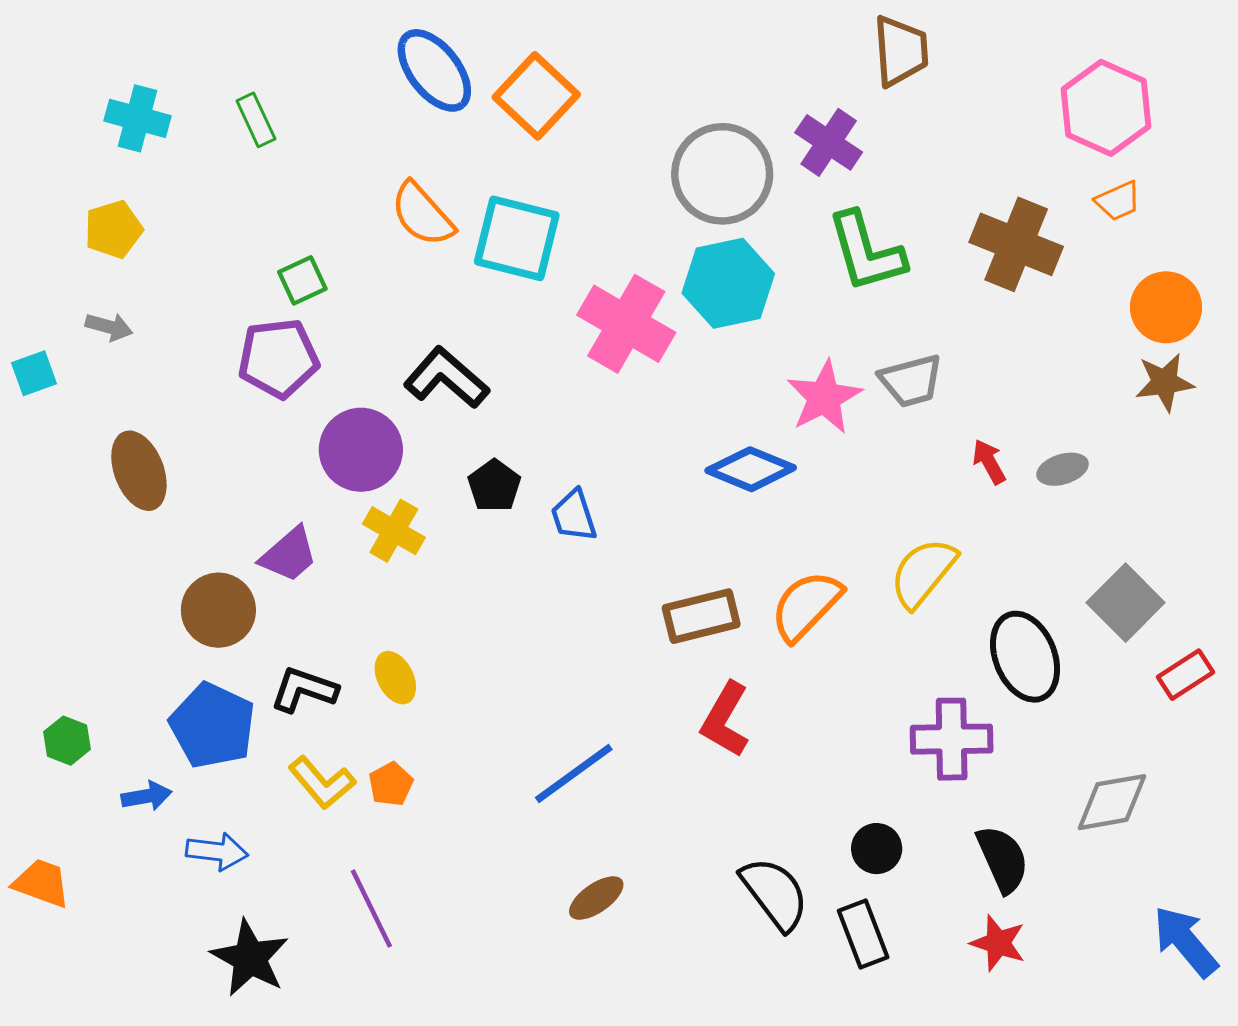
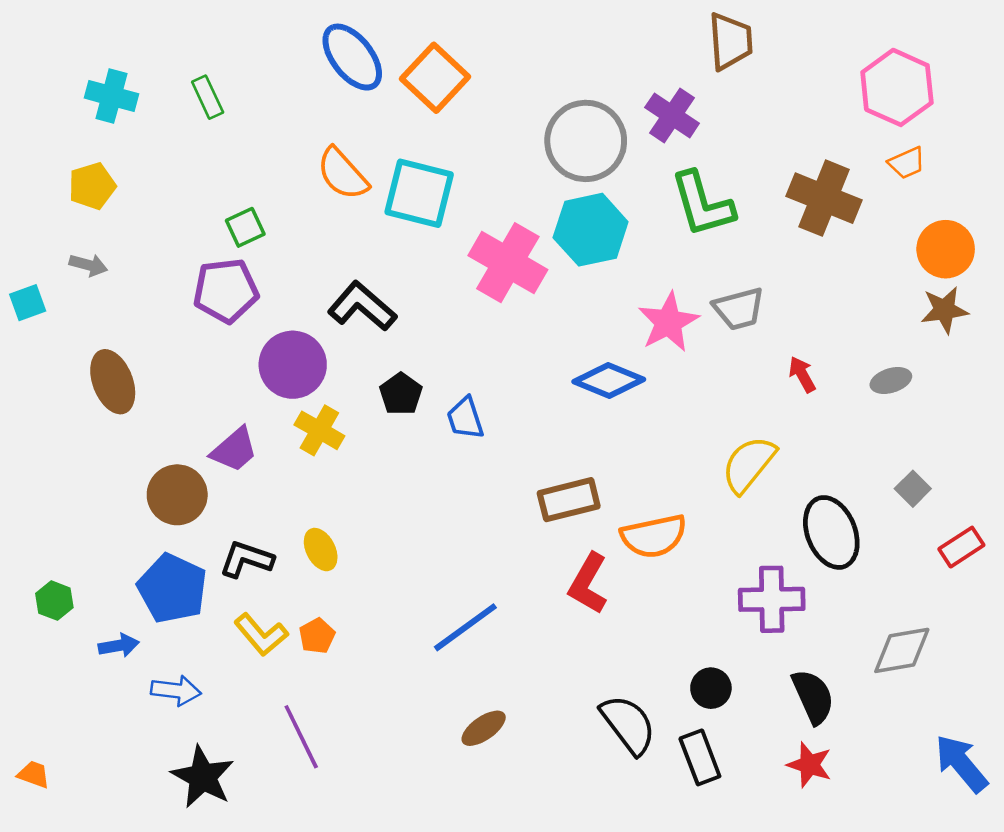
gray ellipse: (1063, 469) -> (891, 380), moved
gray square: (1126, 603) -> (913, 489), size x0.6
orange semicircle: (806, 606) -> (654, 536), moved, turned -146
orange trapezoid: (42, 883) -> (34, 774), moved, size x0.7

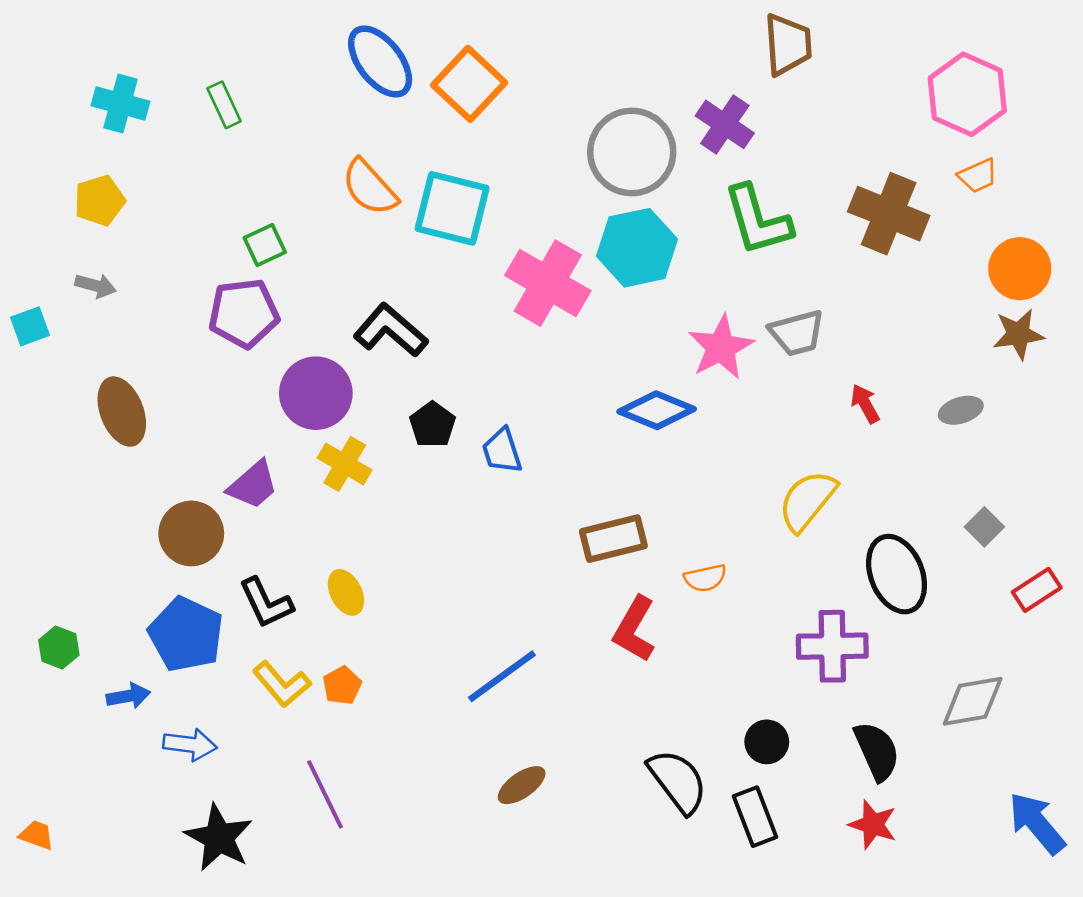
orange semicircle: (654, 536) -> (705, 578), size x0.6
black L-shape: (246, 559) -> (266, 603), turned -134

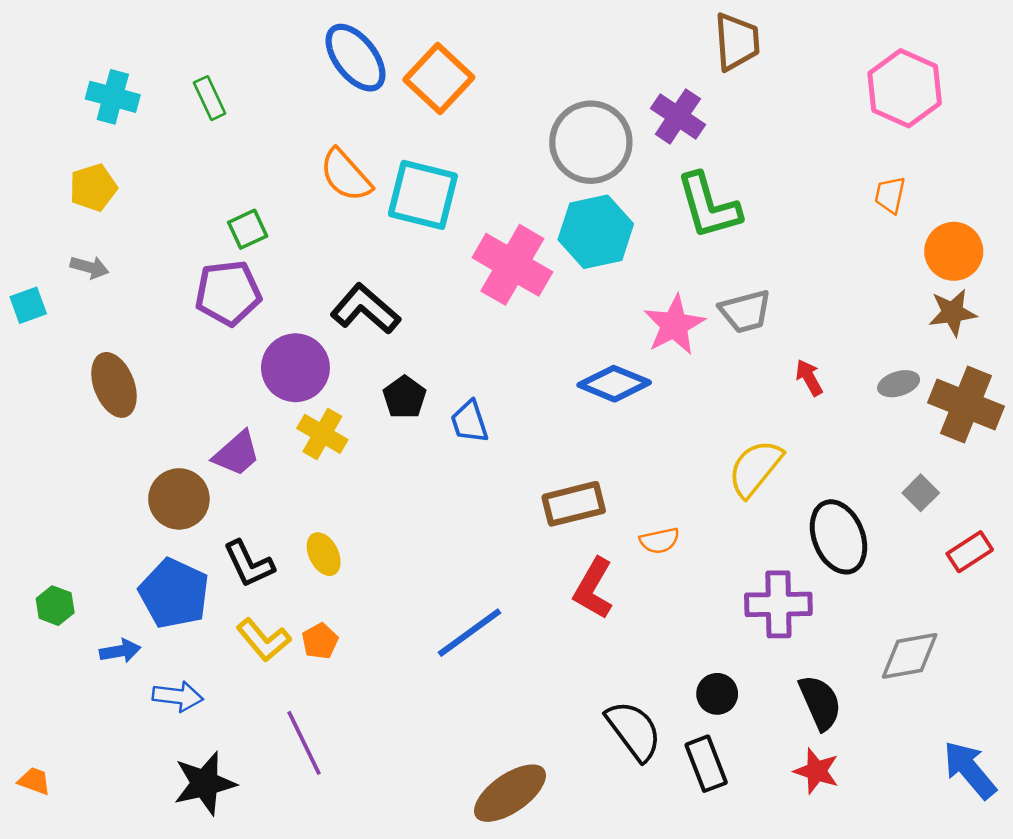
orange trapezoid: (978, 176) -> (890, 195), moved, turned 126
brown cross: (889, 214) -> (966, 405), moved
brown ellipse: (522, 785) -> (510, 793), moved, size x1.6
black star: (219, 838) -> (205, 783), turned 30

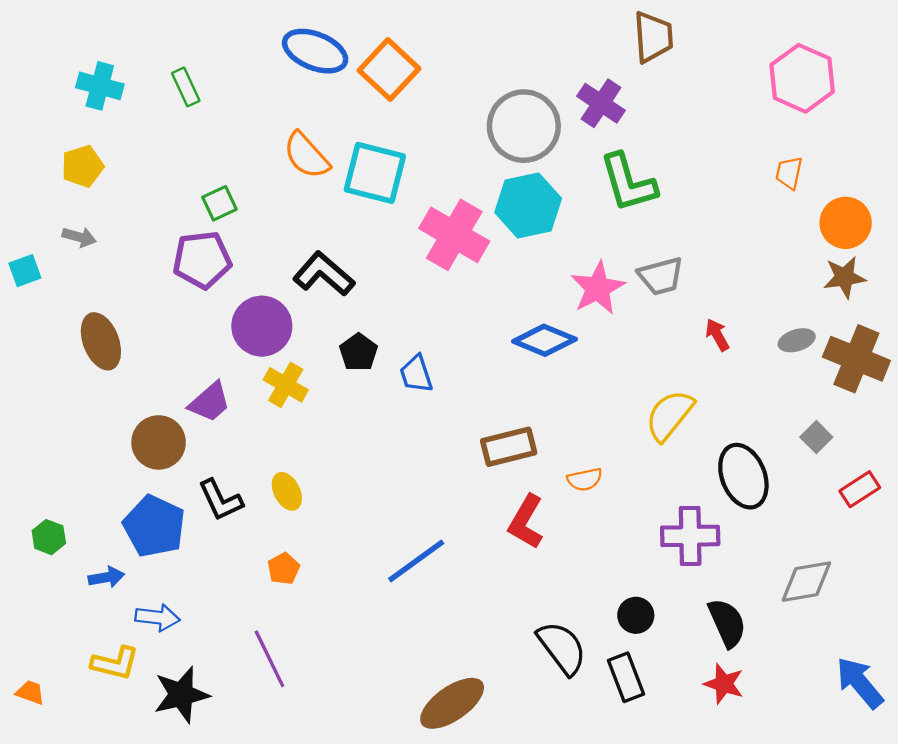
blue ellipse: (356, 58) -> (315, 51), turned -30
yellow L-shape: (264, 640) -> (115, 663), moved, turned -36

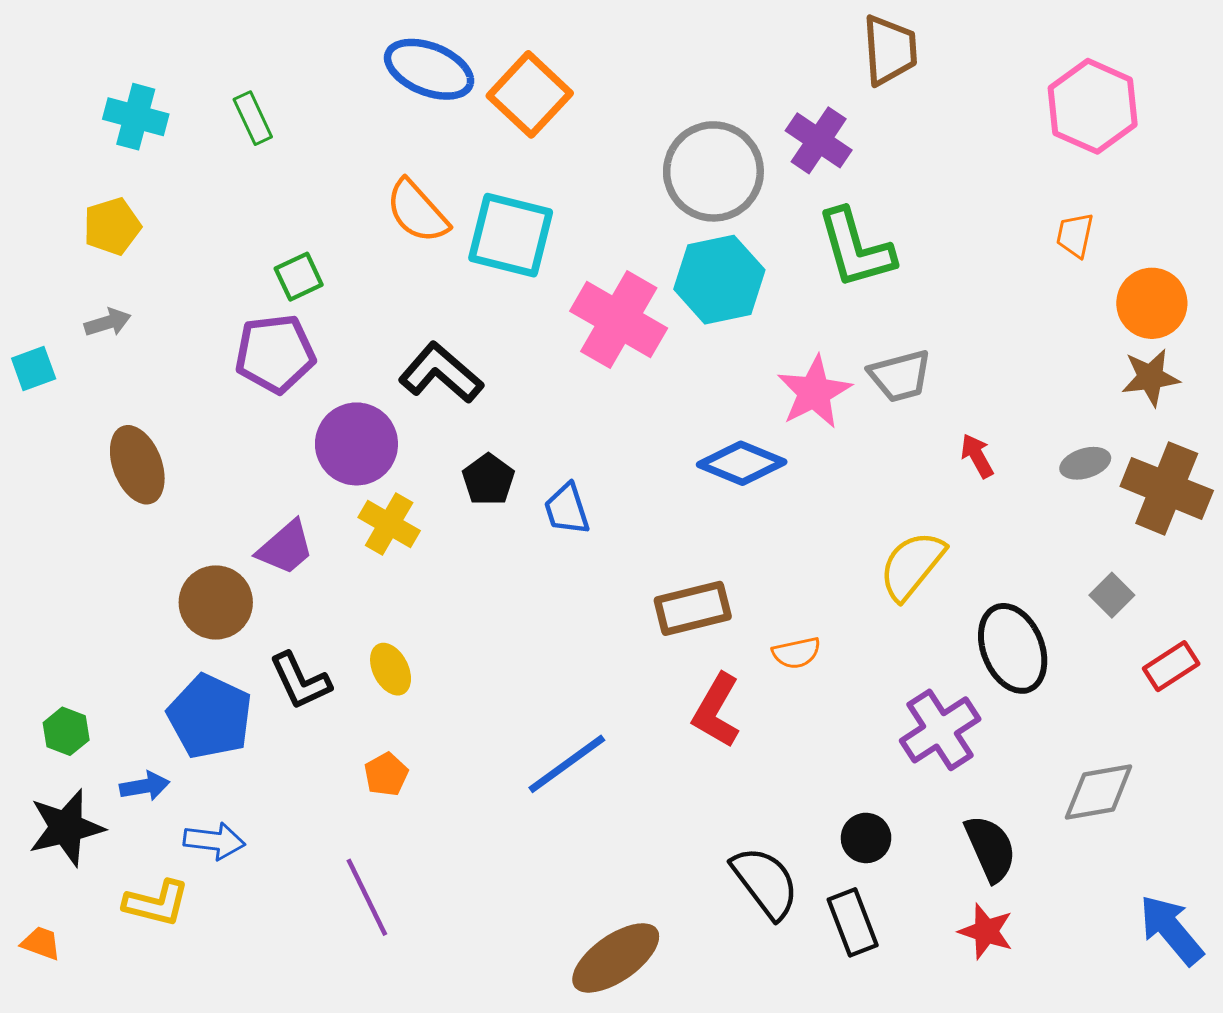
gray arrow: (79, 237) -> (108, 323), turned -32
purple cross: (690, 536) -> (940, 730), turned -32
black star: (181, 695) -> (66, 828), moved

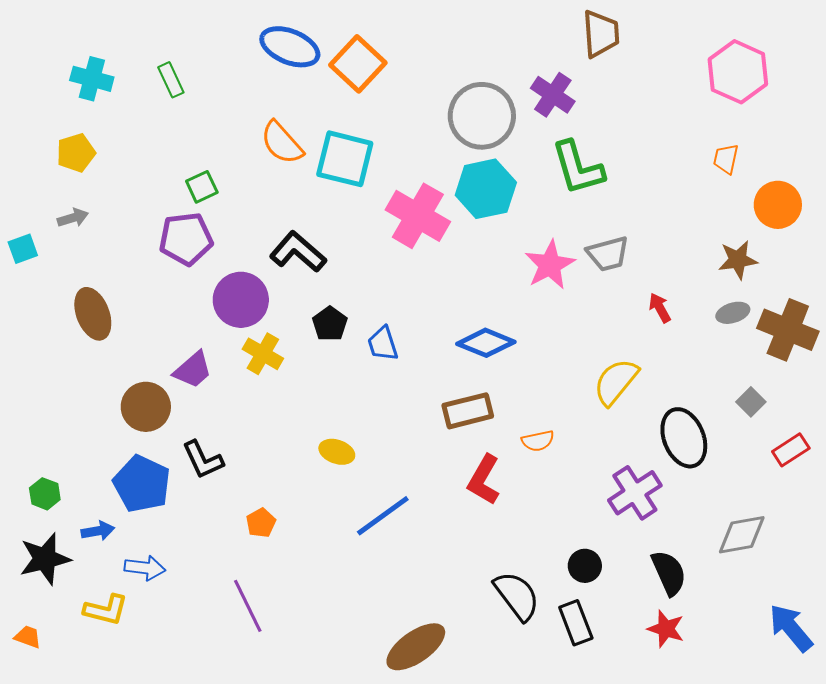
brown star: (1150, 377) -> (738, 260), moved
blue diamond: (742, 463) -> (486, 343), moved
yellow ellipse: (391, 669) -> (337, 452), moved, turned -44

